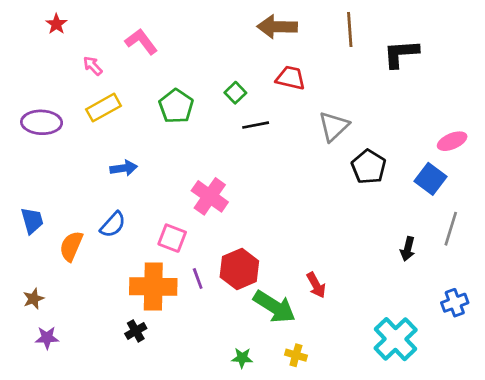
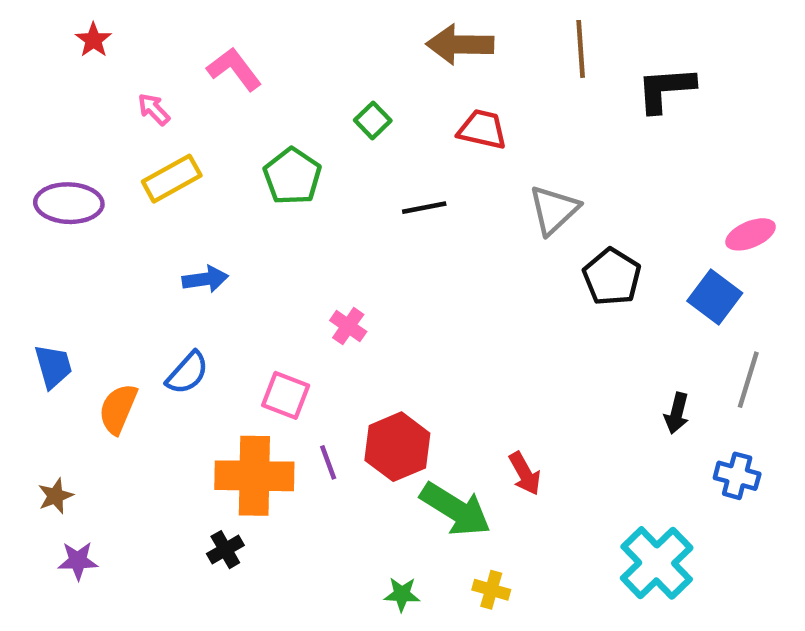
green square: (235, 93) -> (373, 120), moved
pink cross: (210, 196) -> (348, 326), size x0.6
blue cross: (455, 303) -> (737, 476), moved, turned 35

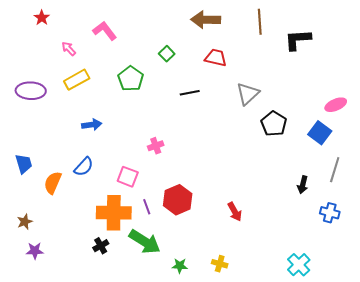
pink cross: (348, 326) -> (156, 146), turned 35
green arrow: (455, 509) -> (145, 242), moved
cyan cross: (657, 563) -> (299, 265), moved, size x0.7

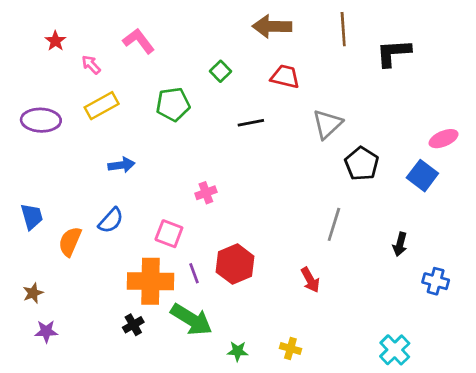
red star: (42, 18) -> (55, 41), moved
green pentagon: (131, 79) -> (173, 104), turned 30
gray line: (335, 170) -> (334, 224), moved

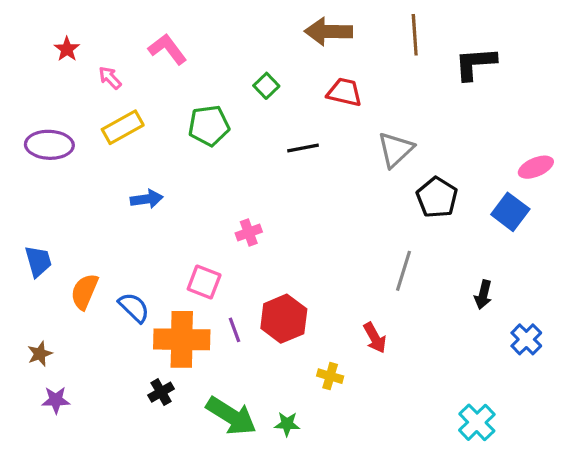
blue semicircle: (111, 220) -> (134, 307), moved, turned -88
blue cross: (436, 281) -> (526, 339), turned 30
green arrow: (191, 319) -> (231, 416), moved
yellow cross: (290, 349) -> (330, 376), moved

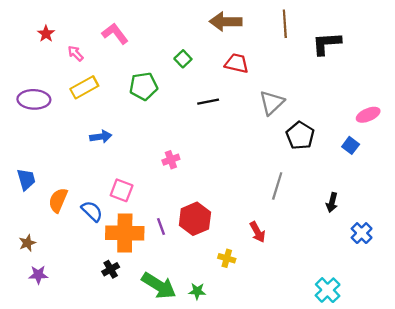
blue square: (510, 212) -> (351, 145), size x0.7
pink square: (204, 282) -> (122, 190), moved

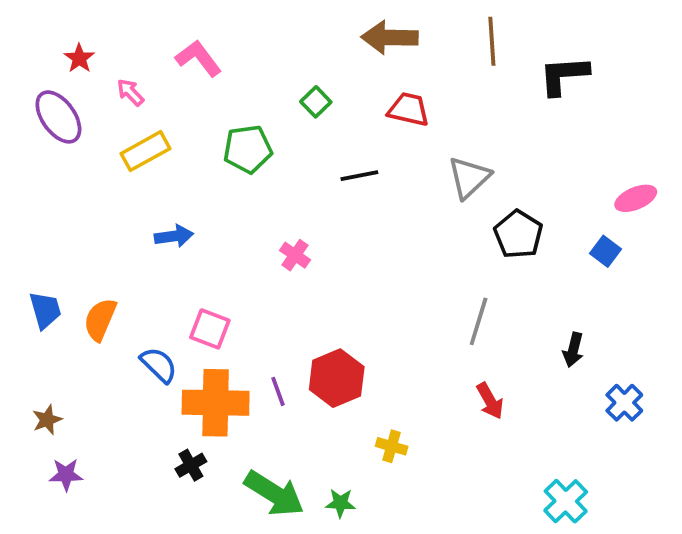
purple ellipse: (34, 99) -> (58, 117), moved, turned 52
pink cross: (171, 160) -> (295, 255), moved, turned -35
orange semicircle: (58, 200) -> (100, 319), moved
red arrow: (257, 232) -> (490, 401), moved

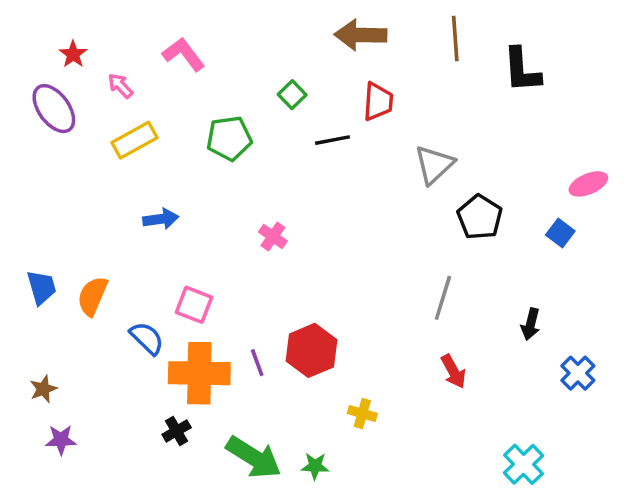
black L-shape: (564, 75) -> (522, 70), turned -90
red trapezoid: (409, 109) -> (378, 102), turned 81
black line: (359, 176) -> (333, 140), moved

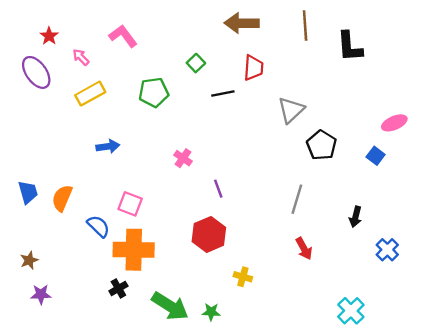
purple line: (257, 363) -> (218, 189), moved

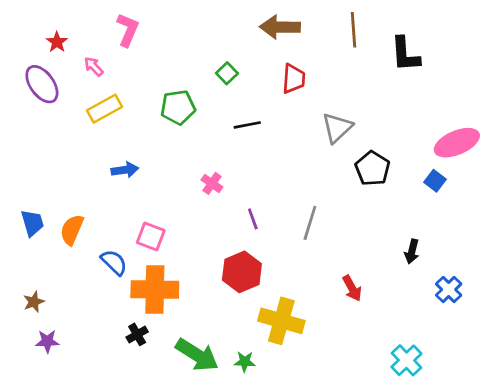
pink L-shape: (123, 36) -> (128, 30), moved, turned 60
black line: (223, 94) -> (247, 125), moved
pink ellipse: (394, 123) -> (457, 143), size x1.5
gray line: (297, 199) -> (310, 223), moved
yellow cross: (243, 277) -> (281, 321), size x2.0

